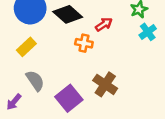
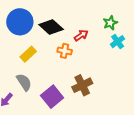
yellow rectangle: (26, 47) -> (28, 54), moved
brown cross: (105, 84) -> (82, 85), turned 30

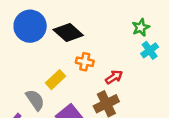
red arrow: (81, 35) -> (114, 77), moved
yellow rectangle: (28, 54) -> (55, 80), moved

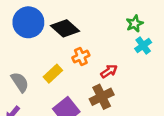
orange cross: (85, 62) -> (81, 56), turned -35
gray semicircle: (35, 100) -> (20, 82), moved

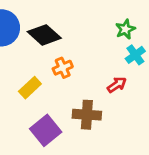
red arrow: (109, 71) -> (117, 85), moved
brown cross: (102, 97) -> (87, 115), turned 30

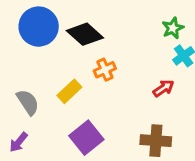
brown cross: (87, 115) -> (156, 141), moved

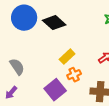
orange cross: (105, 70) -> (74, 75), moved
yellow rectangle: (69, 91) -> (67, 57), moved

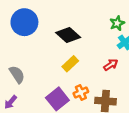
black diamond: (54, 23) -> (68, 35), moved
orange cross: (74, 75) -> (81, 93), moved

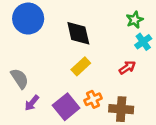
black diamond: (68, 35) -> (78, 33), turned 35
purple arrow: (11, 102) -> (32, 103), moved

